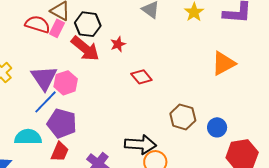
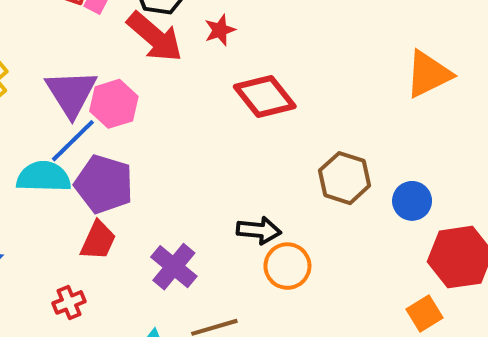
red diamond: (141, 77) -> (265, 96), size x1.4
cyan semicircle: (28, 137) -> (44, 177), moved
black arrow: (140, 144) -> (259, 230), size x0.7

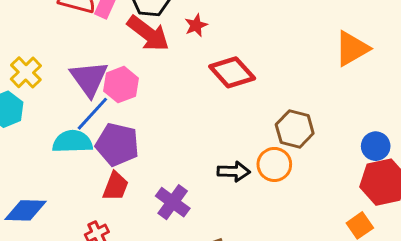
blue circle: (412, 201) -> (376, 146), moved
orange circle: (287, 266) -> (274, 164), moved

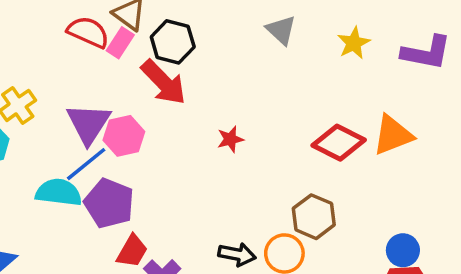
red star: (196, 25) -> (230, 139), moved
red diamond: (232, 72) -> (339, 143), moved, turned -30
red trapezoid: (116, 186) -> (132, 251), moved

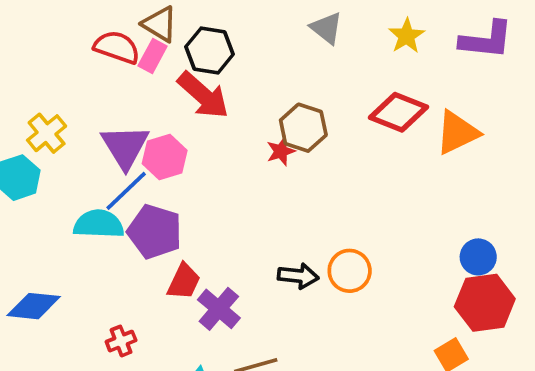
red diamond: (339, 143) -> (399, 112), moved
brown hexagon: (314, 217) -> (303, 128), moved

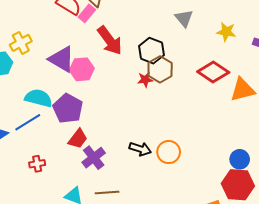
yellow star: (407, 36) -> (226, 32), turned 30
black hexagon: (210, 50) -> (151, 51), moved
purple triangle: (125, 147) -> (62, 59), turned -40
blue line: (126, 191) -> (28, 122), moved

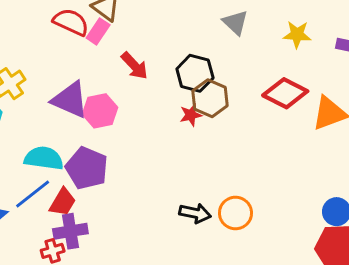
red arrow: (110, 40) -> (135, 66), size x0.7
red trapezoid: (78, 139) -> (63, 202), moved
purple cross: (94, 158) -> (70, 231), moved, turned 35

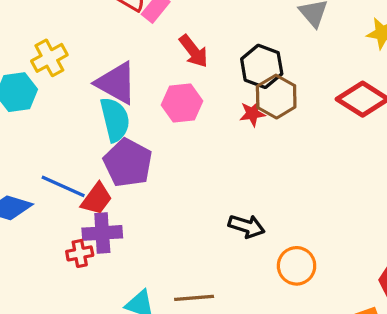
pink hexagon: (100, 111) -> (182, 103), moved
cyan semicircle: (44, 158) -> (115, 120), moved, turned 63
blue line: (33, 194) -> (63, 186), turned 57
orange circle: (235, 213) -> (297, 266), moved

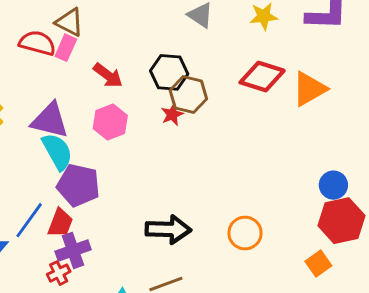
blue line: (63, 186) -> (29, 220), turned -63
black arrow: (247, 226) -> (168, 229), moved, size x1.4

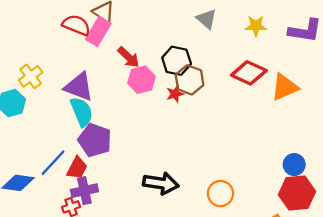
pink rectangle: (66, 48) -> (98, 32), size x1.4
pink hexagon: (110, 122) -> (142, 80), moved

